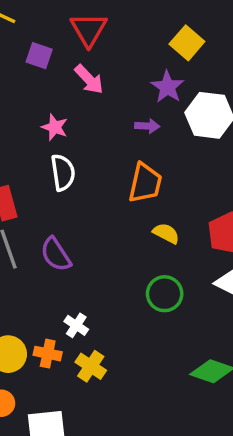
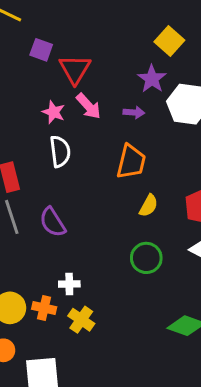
red triangle: (89, 29) -> (75, 69), moved
pink arrow: (89, 79) -> (88, 106), moved
yellow semicircle: (166, 233) -> (149, 206), turned 90
white cross: (76, 325) -> (69, 284), turned -36

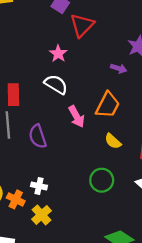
pink arrow: (88, 106) -> (77, 117), moved
white semicircle: (60, 151) -> (56, 84), turned -65
yellow semicircle: (149, 206) -> (113, 141), turned 90

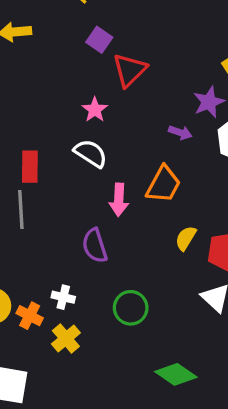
pink arrow: (77, 117) -> (119, 200), turned 30
purple semicircle: (38, 136) -> (95, 246), moved
yellow semicircle: (113, 141) -> (186, 238), moved, turned 78
green circle: (102, 180) -> (131, 308), moved

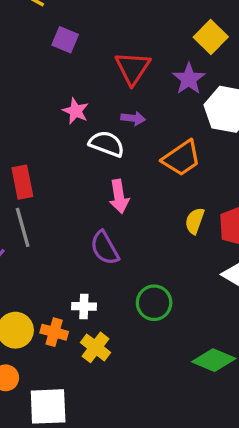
red triangle: (130, 70) -> (133, 68), moved
purple arrow: (180, 133) -> (133, 118), moved
white semicircle: (91, 153) -> (107, 144), moved
orange trapezoid: (163, 184) -> (181, 158), moved, turned 39

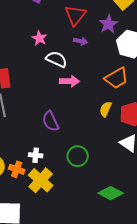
purple arrow: (133, 118) -> (80, 41), moved
orange trapezoid: (181, 158) -> (116, 78), moved
pink arrow: (119, 196) -> (69, 81), moved, turned -84
yellow cross: (95, 347) -> (41, 180), size x1.4

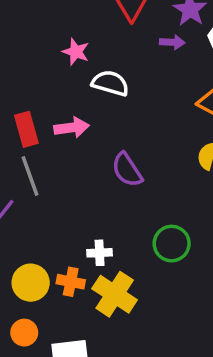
purple arrow: (80, 41) -> (172, 42), moved
pink arrow: (69, 81) -> (72, 128), moved
purple semicircle: (51, 121) -> (127, 170), moved

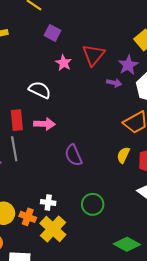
pink star: (76, 52) -> (64, 63), moved
white semicircle: (110, 83) -> (40, 90), moved

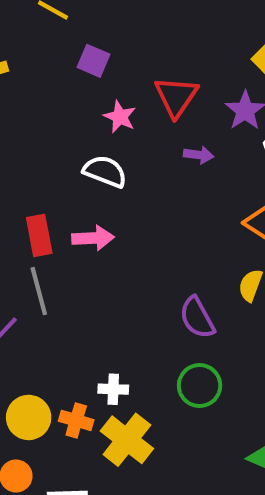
purple arrow: (114, 83) -> (199, 155), moved
white semicircle: (40, 90) -> (105, 171), moved
purple semicircle: (73, 155) -> (197, 318), moved

